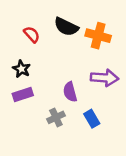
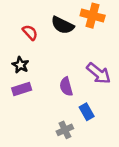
orange cross: (98, 36) -> (93, 16), moved
purple arrow: (105, 78) -> (99, 73), turned 35
gray cross: (56, 117) -> (65, 130), moved

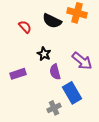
black star: (20, 65) -> (44, 54), moved
blue rectangle: (87, 112) -> (72, 93), size x1.5

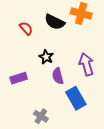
purple arrow: (82, 61) -> (86, 64), turned -145
gray cross: (54, 108) -> (41, 116), moved, turned -32

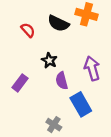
purple rectangle: (19, 78) -> (20, 83), turned -35
gray cross: (41, 116) -> (54, 125), moved

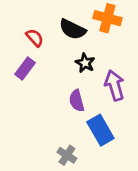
black star: (49, 60) -> (85, 63), moved
purple rectangle: (20, 83) -> (25, 69), moved

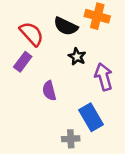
red semicircle: (35, 38) -> (32, 34), size x1.5
purple semicircle: (77, 101) -> (49, 91), moved
gray cross: (67, 155) -> (71, 139), moved, turned -36

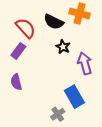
purple semicircle: (49, 91) -> (16, 82), moved
gray cross: (71, 139) -> (58, 114), turned -32

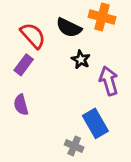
gray cross: (58, 114) -> (74, 146), turned -32

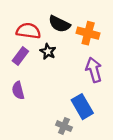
orange cross: (102, 17) -> (88, 33), moved
red semicircle: (33, 36) -> (28, 31), turned -40
black star: (81, 60) -> (48, 51), moved

